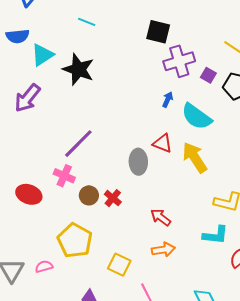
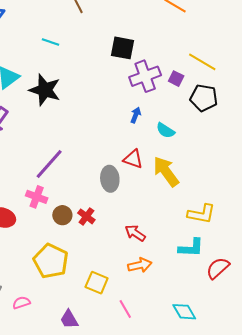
purple square: (208, 75) -> (176, 79), moved
cyan semicircle: (197, 117) -> (165, 130), size x0.6
pink semicircle: (44, 267) -> (21, 303), moved

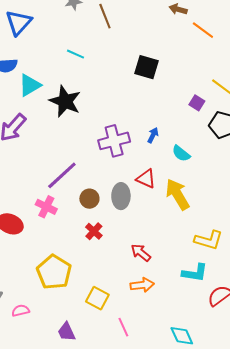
purple cross: (145, 76) -> (114, 141), moved
brown circle: (62, 215) -> (89, 199), moved

